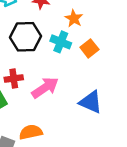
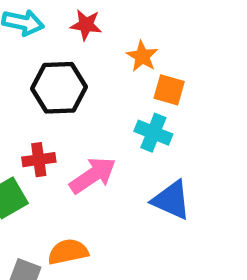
cyan cross: (61, 42) -> (153, 133), moved
orange square: (89, 48) -> (169, 90), moved, turned -36

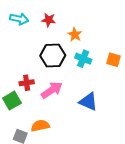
black hexagon: (59, 88) -> (53, 56), moved
orange square: (169, 90) -> (114, 60), moved
cyan cross: (153, 133) -> (83, 59), moved

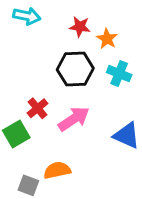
red star: (49, 20) -> (80, 27), moved
red cross: (27, 83) -> (37, 108), turned -32

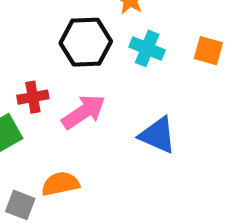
red cross: (37, 108) -> (33, 97), turned 30

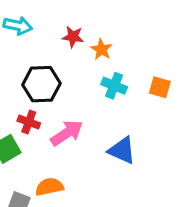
black hexagon: (86, 42) -> (41, 84), moved
red cross: (33, 97) -> (29, 122), turned 30

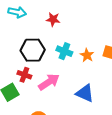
orange star: (101, 49) -> (87, 55), moved
cyan cross: (114, 86) -> (64, 51), moved

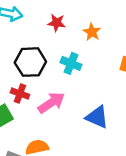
orange star: (87, 55) -> (92, 32), moved

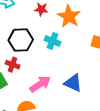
orange star: (92, 32) -> (69, 16), size x1.6
pink arrow: (51, 103) -> (40, 84), moved

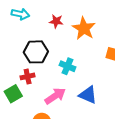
cyan cross: (53, 41) -> (67, 66), moved
red cross: (13, 65) -> (28, 76), turned -32

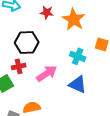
cyan cross: (67, 66) -> (78, 56), moved
pink arrow: (55, 96) -> (47, 73), moved

